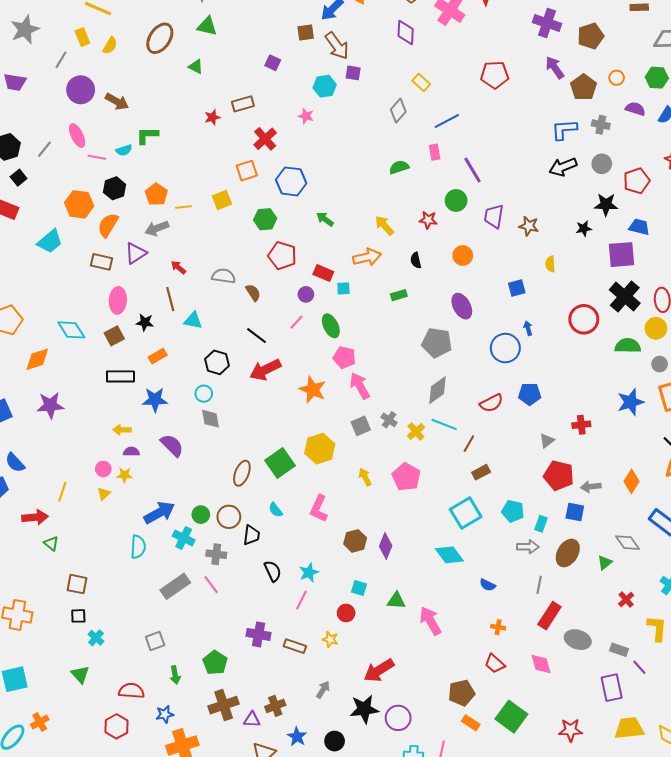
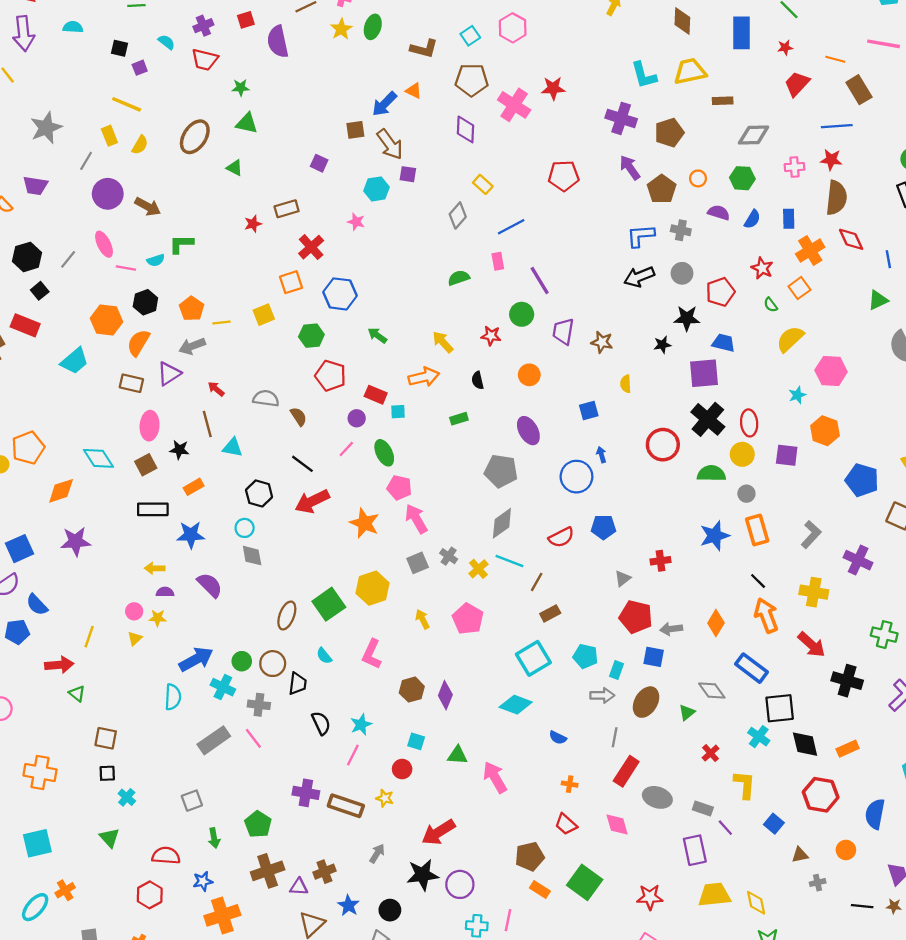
cyan diamond: (449, 555) -> (516, 705), turned -32
brown rectangle: (295, 646) -> (346, 806), size x1.4

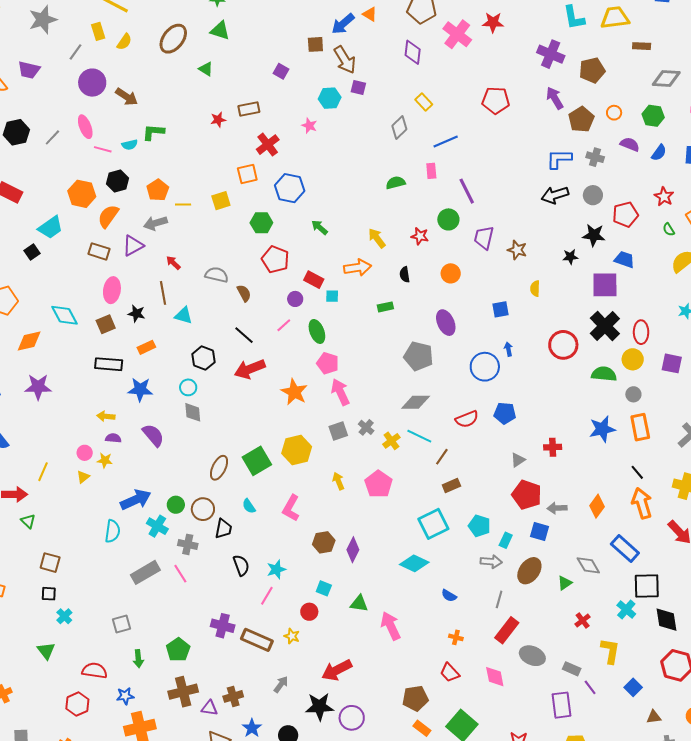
black square: (40, 291) -> (32, 252), moved
gray diamond: (502, 523) -> (416, 402), turned 32

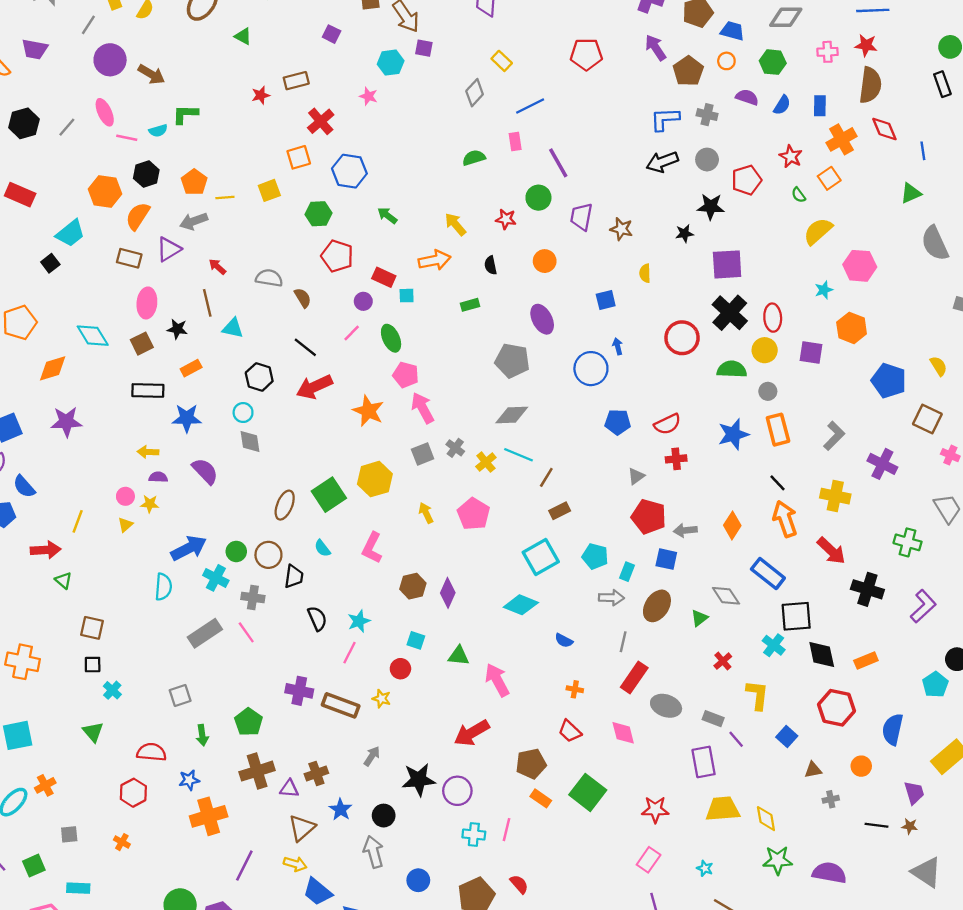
blue trapezoid: (624, 259) -> (732, 31), moved
red semicircle: (467, 419) -> (668, 424), moved
red arrow: (337, 670) -> (472, 733), moved

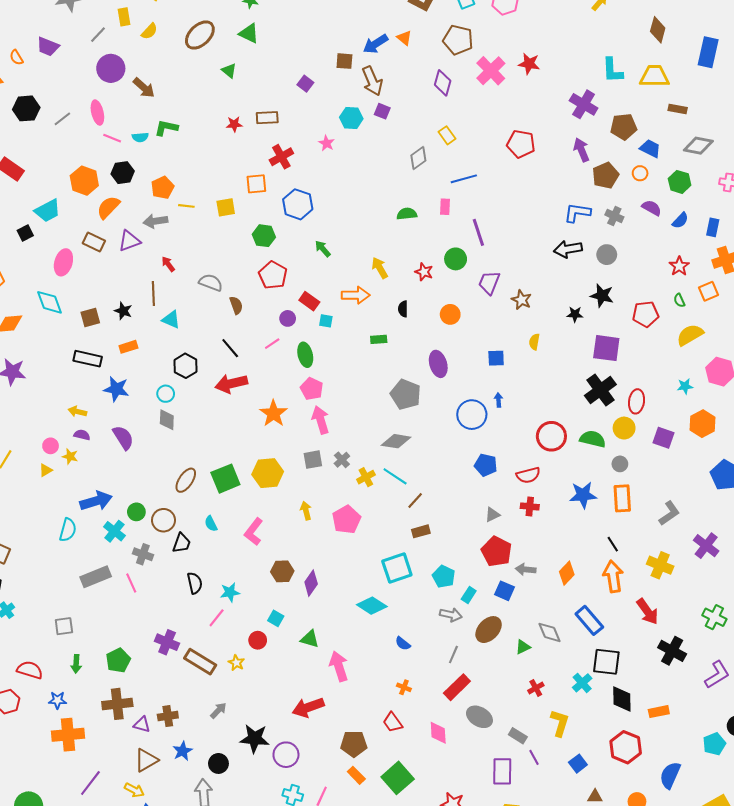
red pentagon: (746, 180) -> (646, 314), moved
pink ellipse: (147, 303) -> (63, 262), moved
red circle: (682, 338) -> (551, 436), moved

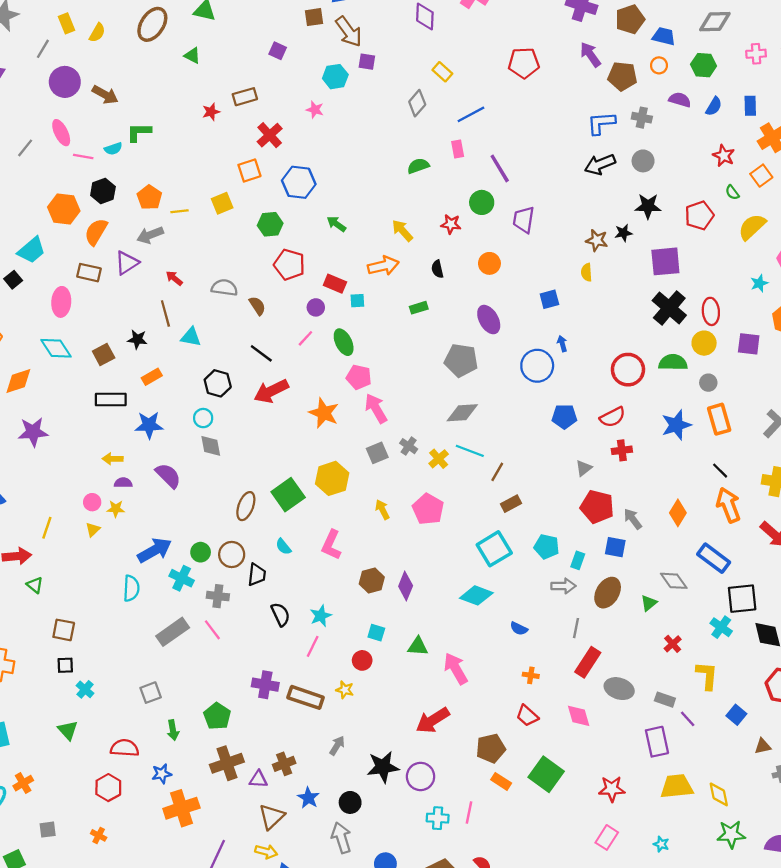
brown pentagon: (605, 175) -> (622, 76), turned -30
brown star: (521, 300) -> (597, 240), moved
gray arrow: (526, 569) -> (633, 519), turned 60

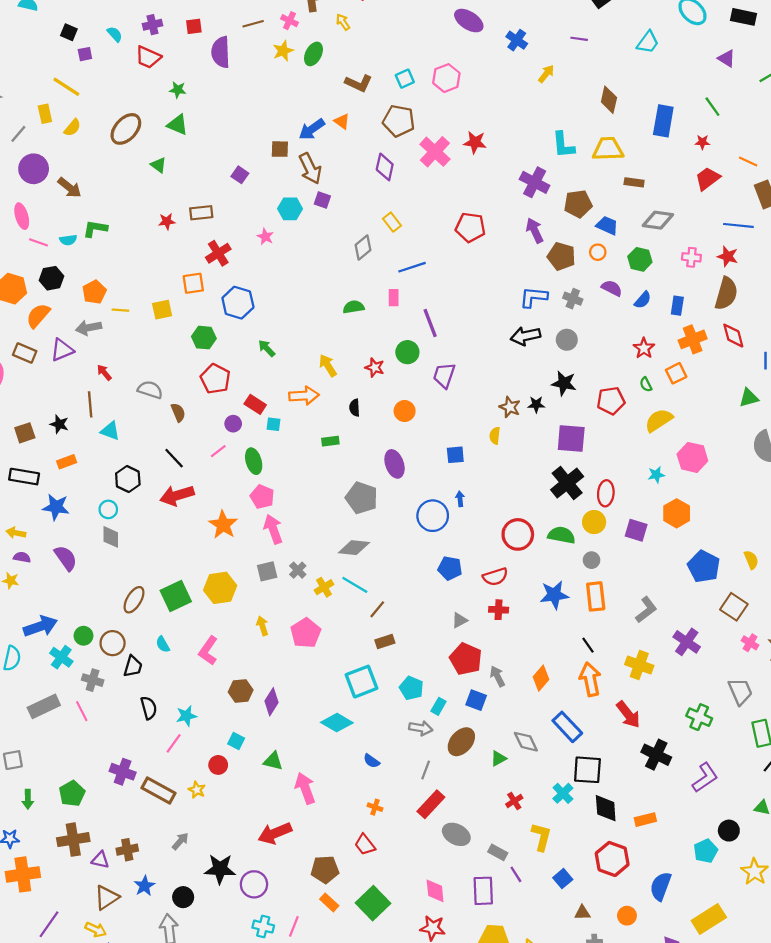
pink diamond: (579, 716) -> (435, 891), moved

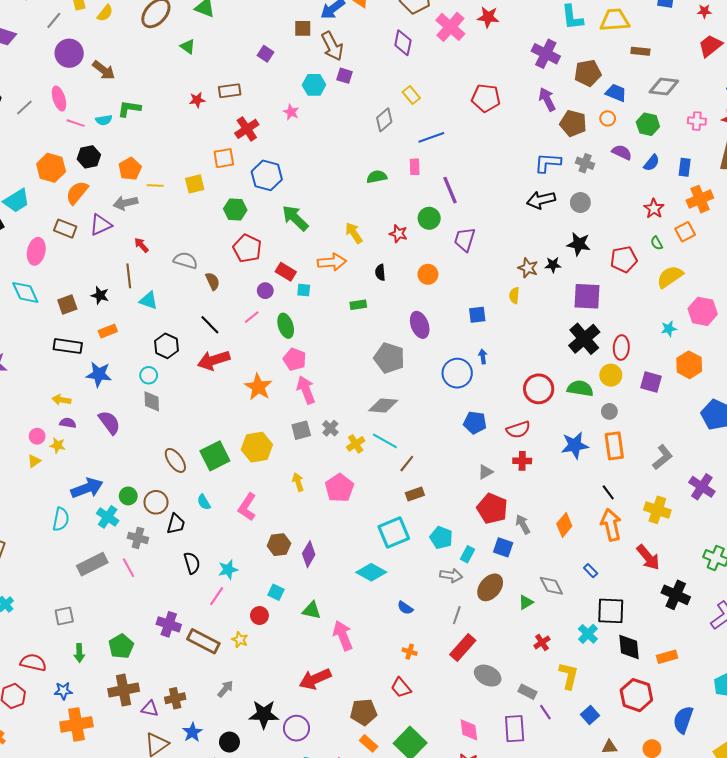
green arrow: (267, 348) -> (295, 218), size x1.6
brown ellipse: (134, 600) -> (175, 460), turned -65
blue rectangle: (567, 727) -> (591, 571), size x0.5

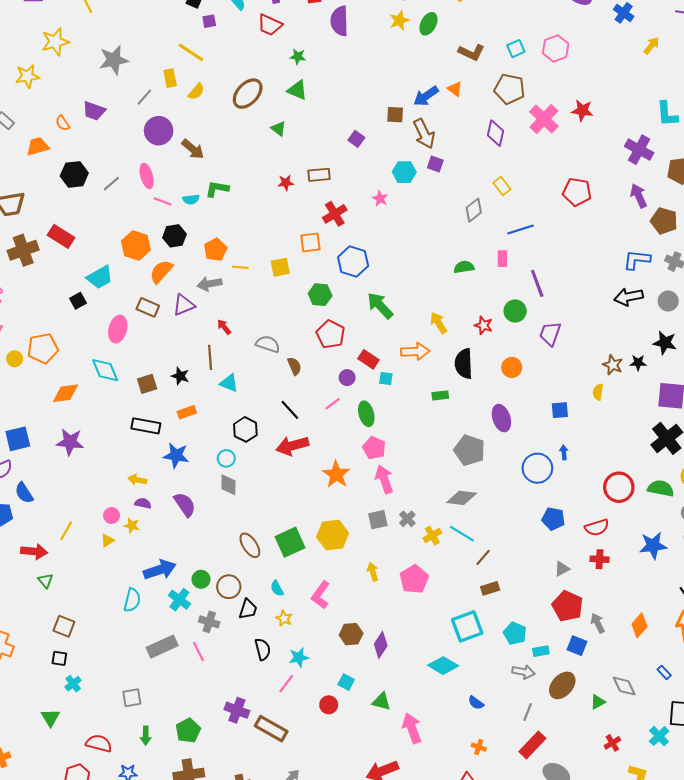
black semicircle: (380, 272) -> (464, 364), size x1.8
cyan rectangle: (468, 554) -> (541, 651), turned 49
yellow star: (240, 640) -> (284, 618), moved

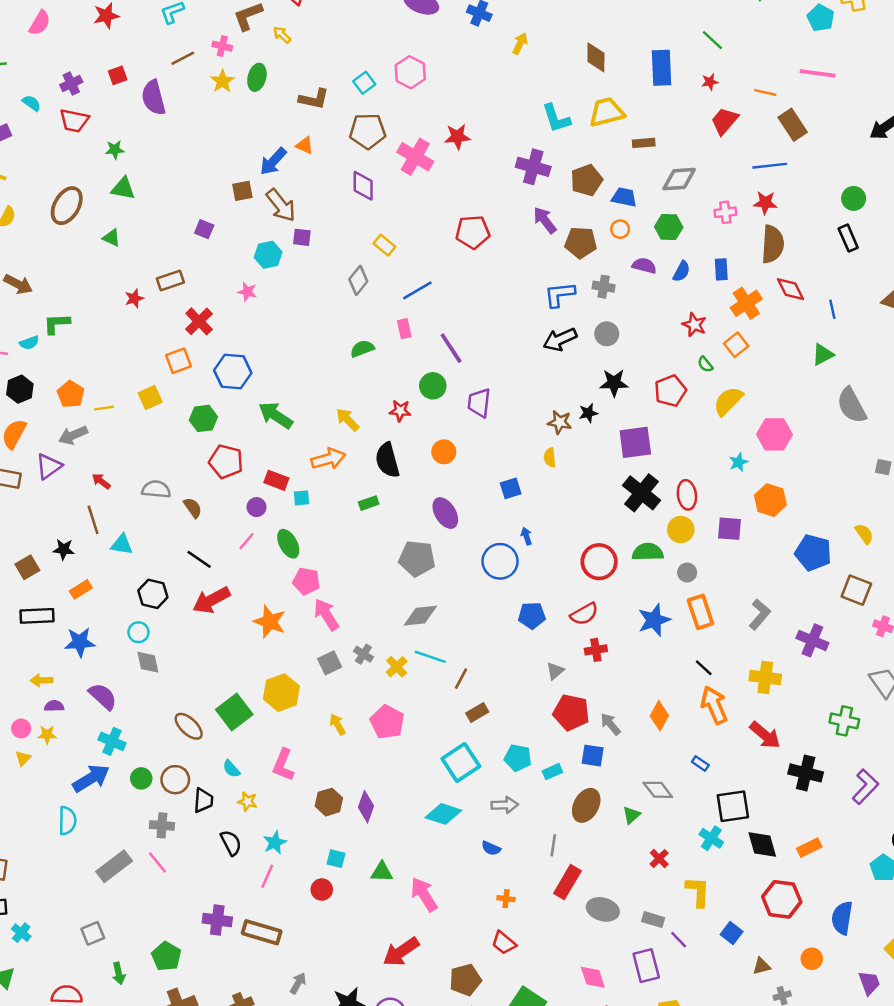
cyan cross: (179, 600) -> (112, 741), moved
gray arrow: (523, 672) -> (505, 805), moved

